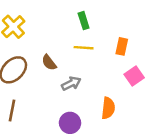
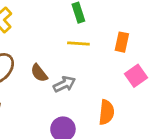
brown semicircle: (49, 62) -> (39, 73), moved

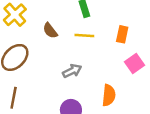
brown semicircle: (39, 73) -> (50, 31), moved

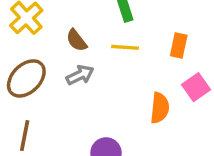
gray arrow: (72, 71) -> (80, 75), moved
orange semicircle: (109, 95) -> (160, 108), moved

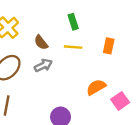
pink square: (196, 87) -> (120, 101), moved
orange semicircle: (160, 108) -> (96, 87), turned -126

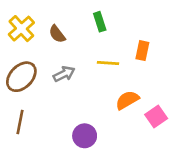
brown semicircle: (41, 42) -> (57, 34), moved
yellow line: (73, 47) -> (108, 63), moved

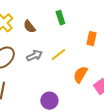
yellow line: (108, 63) -> (58, 55), moved, turned -42
orange semicircle: (127, 100) -> (80, 75), turned -30

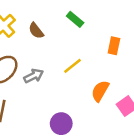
green rectangle: (60, 18) -> (75, 19), turned -32
gray arrow: (34, 56) -> (34, 76), moved

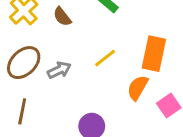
orange rectangle: (114, 46) -> (154, 54), moved, size x1.6

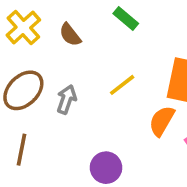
gray arrow: (59, 70) -> (66, 99), turned -45

